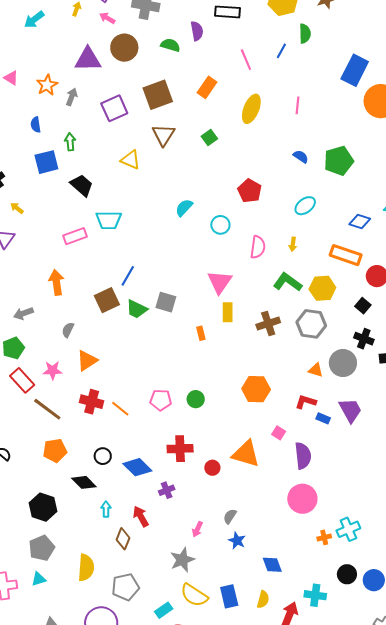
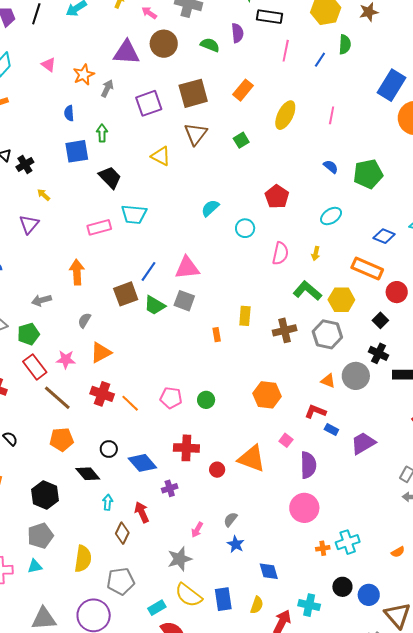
pink line: (246, 60) -> (286, 51), moved, turned 30
pink triangle: (220, 282) -> (187, 268), moved, turned 44
purple trapezoid: (350, 410) -> (363, 443), moved, turned -96

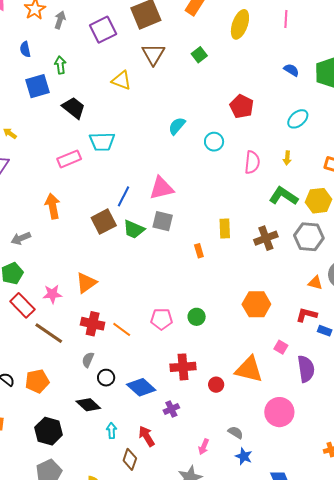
gray semicircle: (84, 320) -> (88, 360), moved
orange pentagon: (62, 440) -> (37, 381), moved
pink circle: (304, 508) -> (279, 412), moved
gray semicircle: (230, 519) -> (236, 432), turned 91

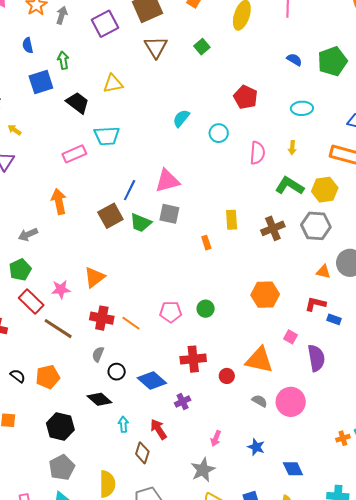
yellow triangle: (121, 80) -> (113, 84), moved, turned -30
cyan ellipse: (298, 119) -> (302, 108), turned 40
gray semicircle: (236, 432) -> (260, 401), moved

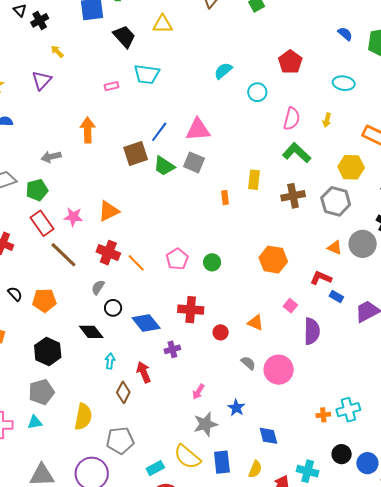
pink rectangle: (74, 154) -> (112, 86), size x0.6
green L-shape: (290, 186) -> (297, 153), moved
pink pentagon: (171, 312) -> (177, 259), turned 30
orange triangle: (259, 360) -> (255, 323), size x0.6
gray star: (203, 470) -> (205, 424), moved

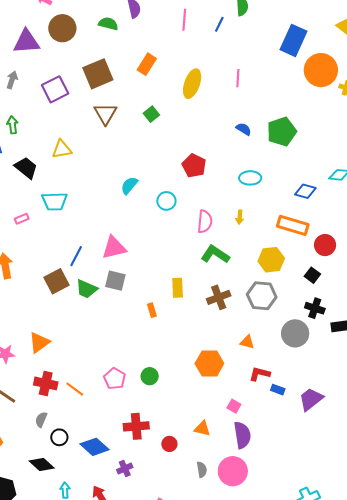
orange triangle: (335, 248) -> (247, 342), moved
purple semicircle: (312, 331) -> (242, 435), moved
gray semicircle: (248, 363) -> (202, 470), turned 49

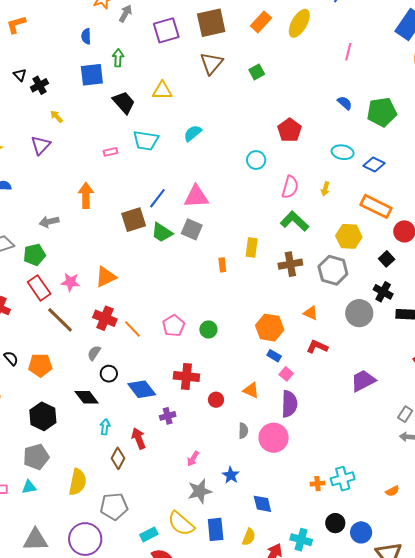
yellow ellipse: (192, 84) -> (299, 23), moved
cyan semicircle: (129, 185) -> (193, 133), moved
blue diamond: (305, 191) -> (374, 165), moved
blue rectangle: (278, 390) -> (274, 356), moved

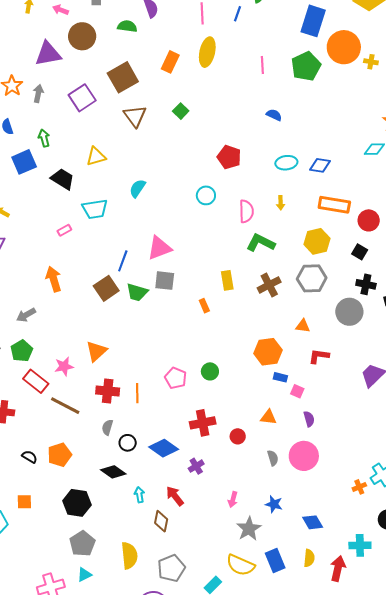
green pentagon: (382, 112) -> (306, 66), moved
orange line: (133, 329) -> (137, 393), turned 60
purple semicircle: (289, 404) -> (309, 419), size x0.6

